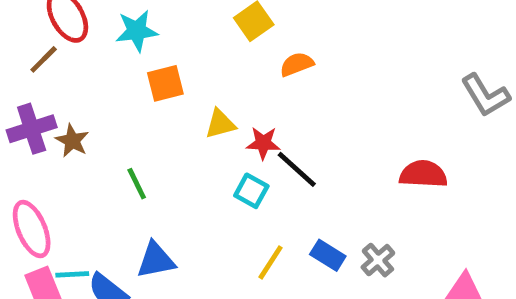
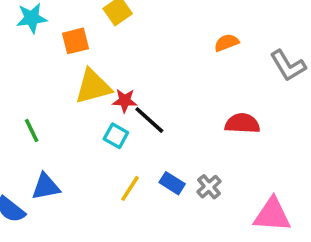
orange semicircle: (297, 64) -> (227, 43), moved
orange square: (165, 83) -> (76, 41), moved
yellow triangle: (220, 124) -> (93, 87), size x1.6

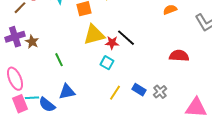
black line: (149, 120) -> (126, 38), moved

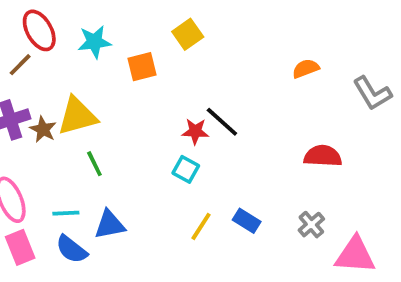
yellow triangle: (94, 35) -> (77, 116), moved
gray cross: (160, 92) -> (311, 225), moved
cyan line: (32, 98) -> (66, 213), moved

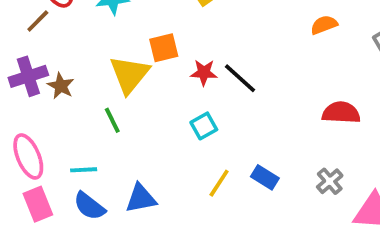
orange square: (142, 67) -> (164, 48), moved
yellow triangle: (77, 116) -> (129, 74), moved, turned -36
red star: (195, 131) -> (204, 73), moved
cyan square: (186, 169) -> (204, 126), turned 32
blue triangle: (110, 225) -> (141, 198), moved

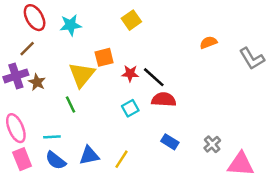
brown line: (38, 21) -> (27, 49), moved
red semicircle: (341, 113) -> (164, 100), moved
yellow line: (219, 183) -> (121, 159), moved

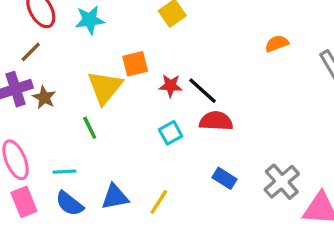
gray cross: (212, 144) -> (282, 182), size x1.5

